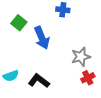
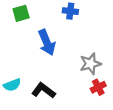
green square: (19, 23) -> (21, 13), moved, turned 35

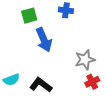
green square: (21, 13) -> (29, 16), moved

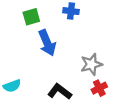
black L-shape: (41, 85) -> (60, 92), moved

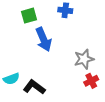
black L-shape: (60, 92) -> (34, 87), moved

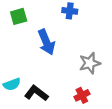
green square: (29, 16) -> (19, 16), moved
red cross: (91, 81) -> (82, 95), moved

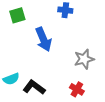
red cross: (82, 95) -> (77, 89), turned -32

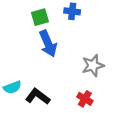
green square: (17, 15) -> (40, 17), moved

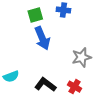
black L-shape: (38, 97) -> (45, 85), moved

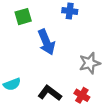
green square: (35, 15) -> (23, 17), moved

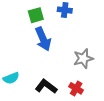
green square: (23, 17) -> (36, 15), moved

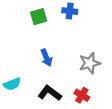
blue arrow: (43, 39) -> (46, 58), moved, size x0.7

